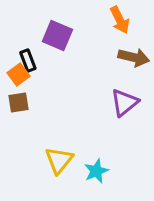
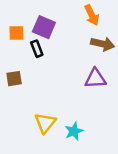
black rectangle: (28, 60) -> (37, 49), moved
orange square: (18, 74) -> (16, 33), moved, turned 35
purple triangle: (124, 103) -> (95, 79), turned 35

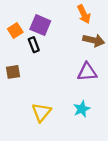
orange square: (16, 33) -> (15, 31), turned -32
cyan star: (74, 131) -> (82, 109), moved

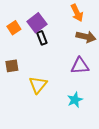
purple square: (40, 25) -> (37, 23), turned 30
black rectangle: (34, 45) -> (42, 38), moved
yellow triangle: (41, 112) -> (38, 85), moved

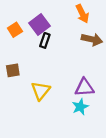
black rectangle: (42, 38) -> (45, 40), turned 40
purple triangle: (80, 66) -> (84, 88), moved

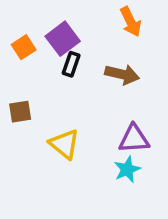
brown arrow: (92, 39) -> (122, 74), moved
yellow triangle: (41, 91) -> (64, 144), turned -30

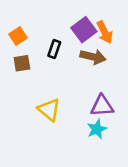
orange arrow: (131, 22) -> (105, 32), moved
purple square: (63, 39) -> (84, 30), moved
brown square: (20, 112) -> (22, 63), moved

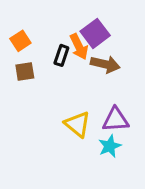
orange arrow: (105, 32) -> (79, 47), moved
yellow triangle: (49, 110) -> (78, 124), moved

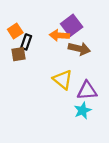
orange arrow: (79, 47) -> (59, 35), turned 120
black rectangle: (61, 55) -> (26, 42), moved
yellow triangle: (78, 124) -> (63, 80), moved

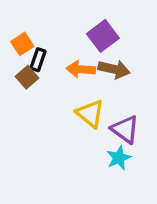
orange arrow: (59, 35) -> (81, 69), moved
brown square: (18, 54) -> (27, 77), turned -32
purple triangle: (87, 91) -> (125, 129), turned 40

